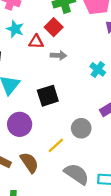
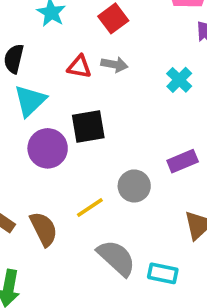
red triangle: (36, 42) -> (79, 67), moved
cyan cross: (98, 69) -> (179, 80), moved
purple circle: (20, 124) -> (48, 148), moved

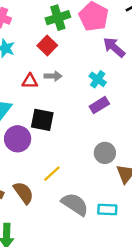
black square: (88, 126) -> (42, 120), turned 30
purple rectangle: (183, 161) -> (99, 105), moved
gray circle: (134, 186) -> (105, 153), moved

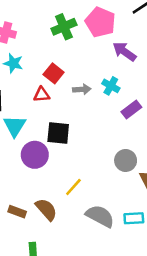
red square: (47, 46) -> (54, 73), moved
gray arrow: (53, 76) -> (82, 89), moved
purple rectangle: (99, 105) -> (131, 109), moved

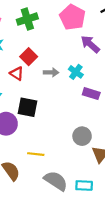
green cross: (64, 27) -> (27, 19), moved
red triangle: (42, 95) -> (17, 74), turned 32
purple rectangle: (131, 109) -> (91, 94), turned 49
yellow line: (73, 187) -> (36, 154), turned 49

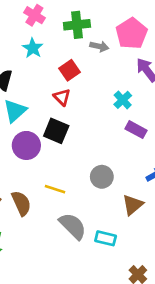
gray arrow: (51, 72) -> (99, 46), moved
red triangle: (17, 74) -> (62, 97), moved
gray circle: (82, 136) -> (102, 177), moved

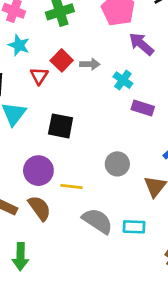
gray arrow: (99, 46) -> (90, 64), moved
red triangle: (62, 97) -> (39, 76), moved, turned 30
purple circle: (26, 145) -> (38, 171), moved

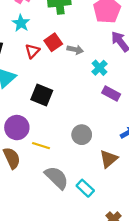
cyan rectangle: (134, 227) -> (85, 188), turned 30

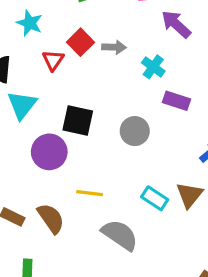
purple circle: (17, 128) -> (49, 152), moved
gray circle: (82, 135) -> (135, 131), moved
cyan rectangle: (85, 188) -> (155, 198), moved

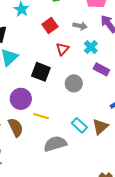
gray arrow: (114, 47) -> (80, 26), moved
red triangle: (53, 60) -> (62, 49), moved
purple circle: (49, 152) -> (21, 99), moved
gray semicircle: (120, 235) -> (55, 144), turned -60

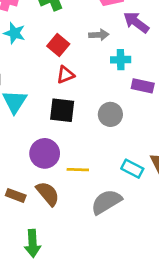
cyan cross: (91, 47) -> (121, 60), turned -32
red triangle: (62, 49) -> (65, 75), moved, turned 40

